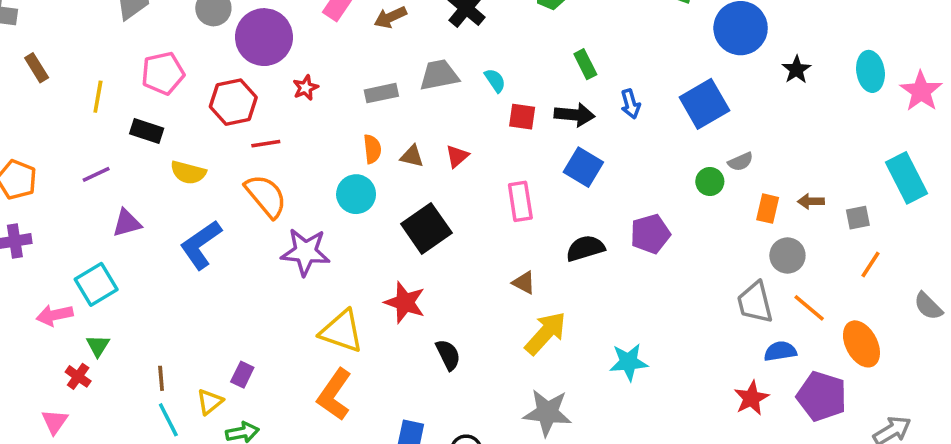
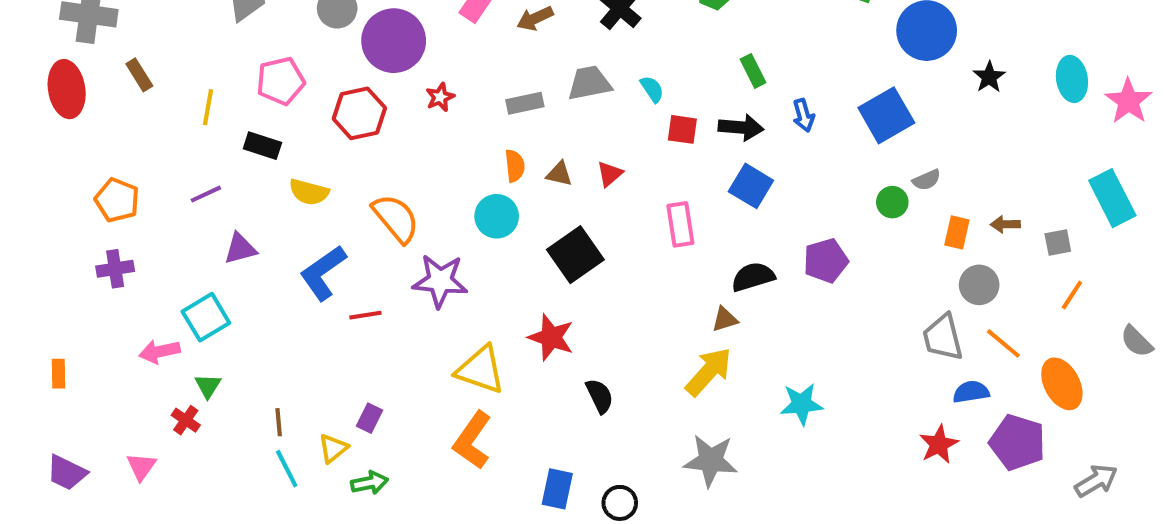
red line: (266, 144) -> (365, 315), moved
brown triangle: (524, 283) -> (725, 319), moved, turned -45
pink triangle: (55, 422) -> (141, 467), moved

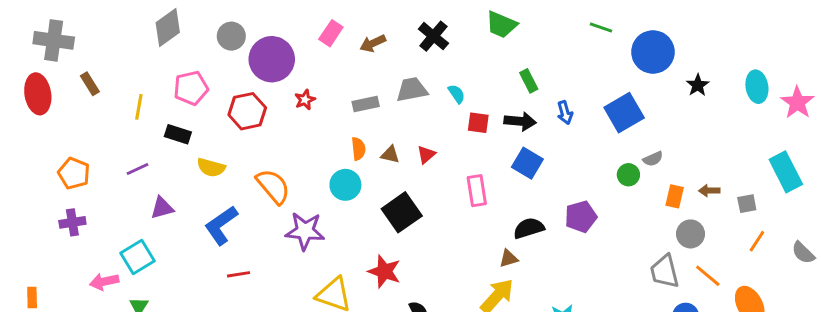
red line: (365, 315) -> (239, 274), moved
gray semicircle: (1137, 341) -> (803, 253), moved

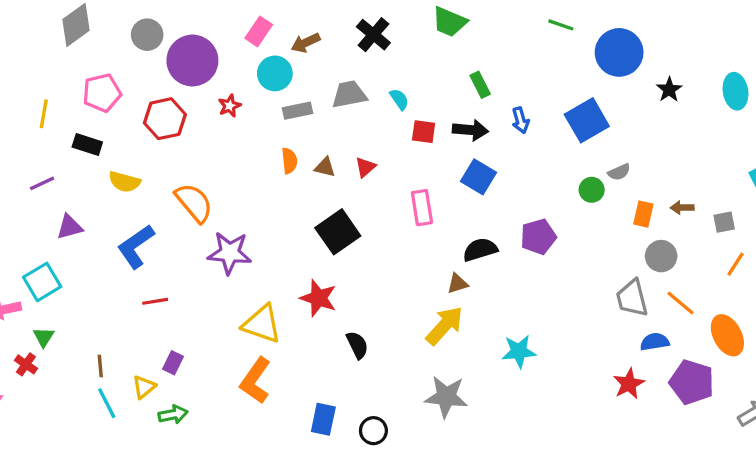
cyan circle: (345, 185) -> (275, 73), moved

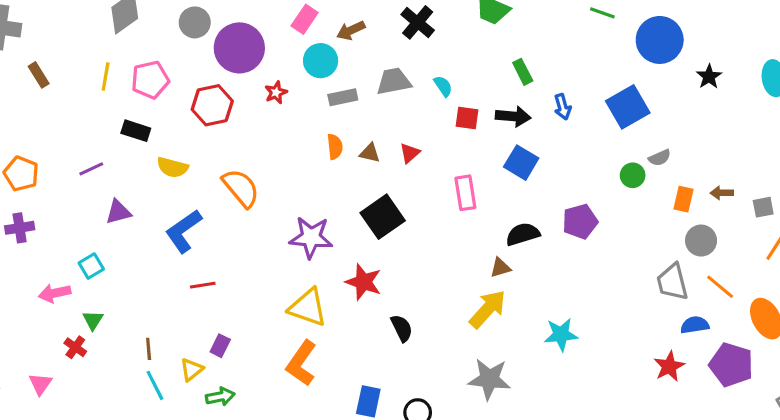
yellow line: (44, 114) -> (106, 77), moved
purple star: (230, 253) -> (311, 237), moved
cyan square: (42, 282) -> (91, 266), size x0.7

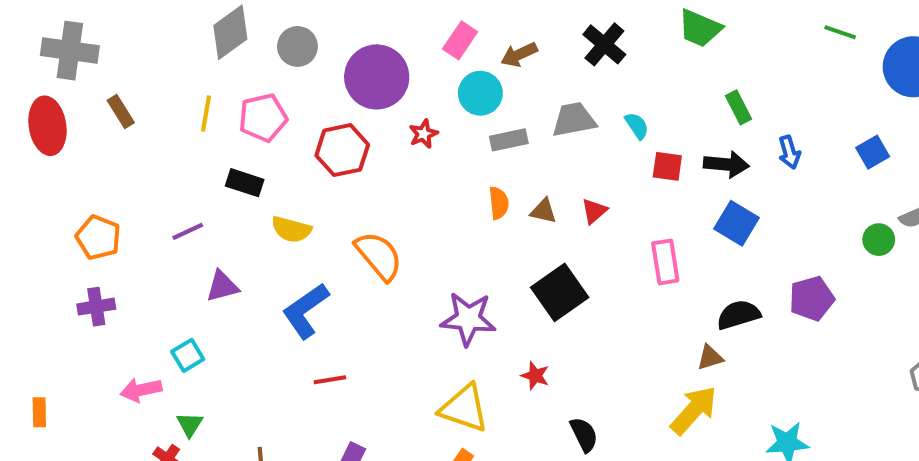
gray circle: (195, 22) -> (297, 46), moved
blue square: (628, 107) -> (873, 152), size x0.6
red star: (364, 282) -> (535, 376), size x0.6

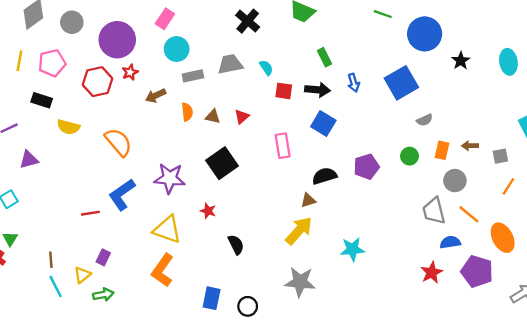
brown arrow: (519, 55) -> (156, 96), moved
red star: (423, 134) -> (130, 72), moved
blue square: (873, 152) -> (401, 83), size x1.8
green circle: (879, 240) -> (409, 156), moved
blue L-shape: (306, 311) -> (122, 195), moved

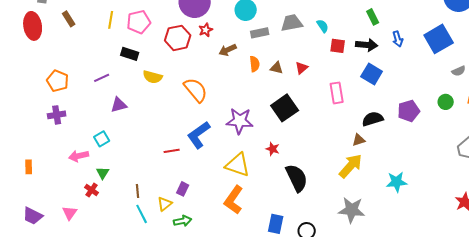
black semicircle: (236, 245) -> (297, 178), size x1.6

